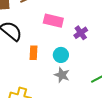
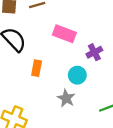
cyan circle: (61, 55) -> (77, 75), moved

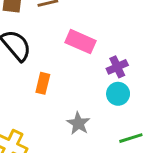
cyan circle: (77, 75) -> (118, 94), moved

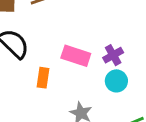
pink rectangle: (80, 42) -> (76, 56), moved

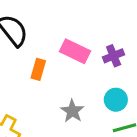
cyan circle: (116, 81) -> (116, 100), moved

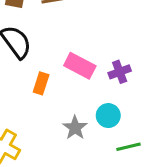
cyan circle: (116, 100) -> (108, 116), moved

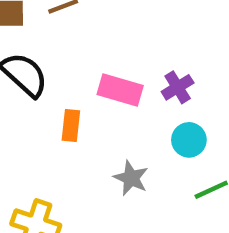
cyan circle: (108, 116) -> (189, 140), moved

